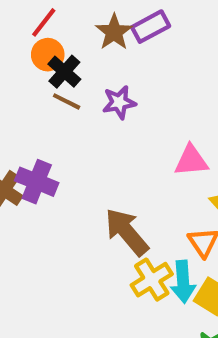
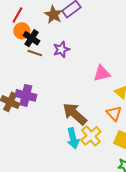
cyan arrow: (183, 282) -> (73, 138), moved

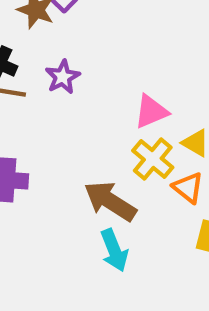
yellow cross: (91, 136) -> (153, 159), moved

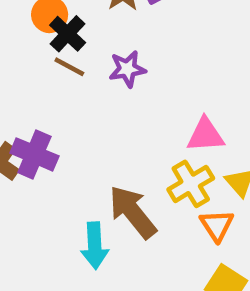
cyan arrow: (114, 250) -> (95, 246), moved

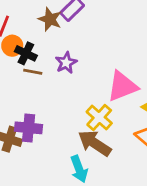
pink triangle: (205, 135) -> (122, 86), size x1.4
yellow cross: (191, 184) -> (99, 117), moved

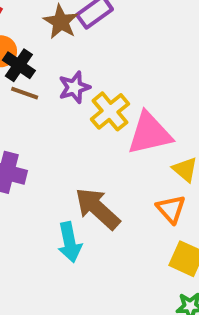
yellow cross: (99, 117) -> (110, 111), moved

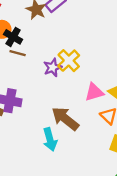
purple star: (74, 87) -> (53, 67), moved
pink triangle: (150, 133) -> (94, 92), moved, size x0.7

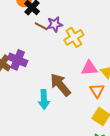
brown line: (18, 53) -> (41, 26), moved
purple star: (53, 67) -> (55, 24), moved

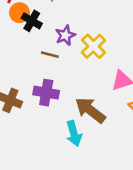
brown line: (41, 26) -> (50, 55), moved
purple cross: (18, 60) -> (46, 93), moved

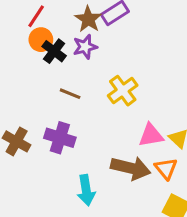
purple star: (65, 35) -> (85, 47), moved
brown arrow: (90, 110) -> (131, 168), moved, turned 148

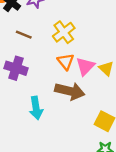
pink triangle: (151, 135) -> (85, 66), turned -36
orange triangle: (166, 169) -> (66, 62), moved

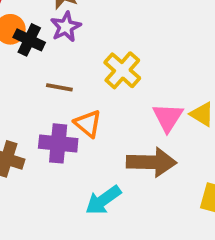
orange triangle: (66, 62) -> (88, 124), moved
cyan arrow: (36, 108) -> (103, 200), turned 75

